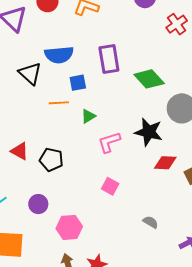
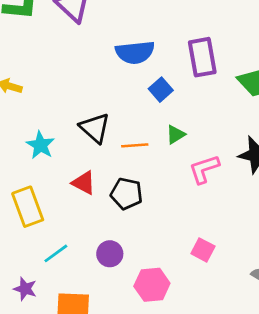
black triangle: (30, 74) -> (95, 128), moved
blue square: (78, 83) -> (161, 90), turned -30
orange line: (59, 103) -> (135, 145), moved
pink square: (110, 186) -> (203, 250), moved

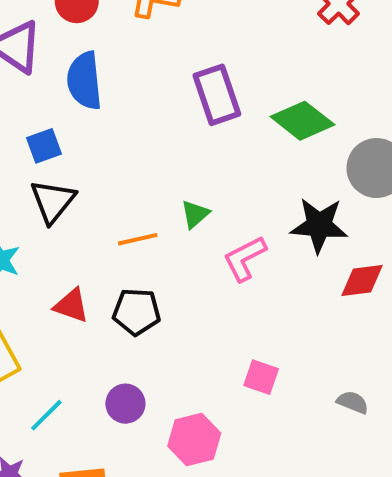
blue semicircle: (135, 52) -> (84, 81), moved, turned 99
blue square: (161, 90) -> (44, 146), moved, turned 30
black triangle: (95, 128) -> (53, 201), moved, turned 36

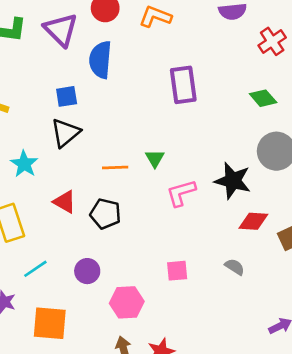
green diamond: (302, 121) -> (263, 98), moved, size x0.7
green triangle: (195, 214) -> (155, 158), turned -30
pink square: (261, 377) -> (177, 271), turned -35
gray semicircle: (353, 402) -> (235, 267), moved

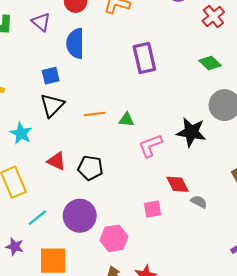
purple triangle: (61, 30) -> (41, 22), size x0.7
green triangle: (155, 158) -> (127, 120), turned -49
orange line: (115, 167) -> (95, 114), moved
red diamond: (253, 221) -> (177, 184), moved, turned 65
purple circle: (87, 271) -> (80, 216), size x1.6

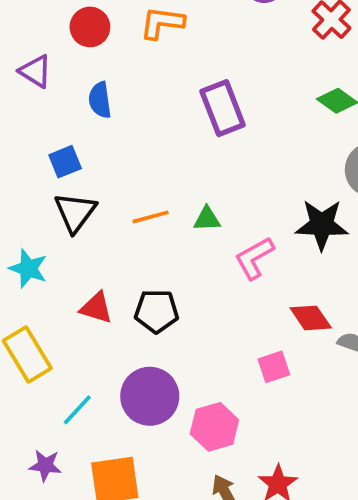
blue semicircle: (75, 43) -> (100, 100), size x0.7

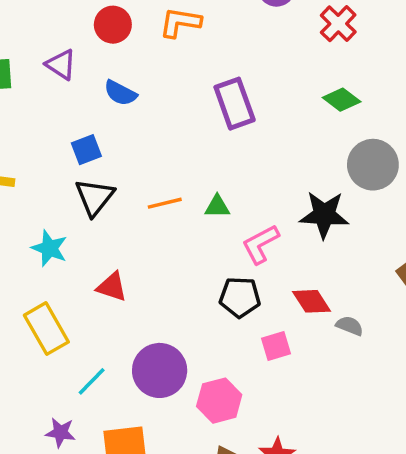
blue semicircle: (100, 100) -> (120, 93), turned -56
black pentagon: (157, 311) -> (240, 297), moved

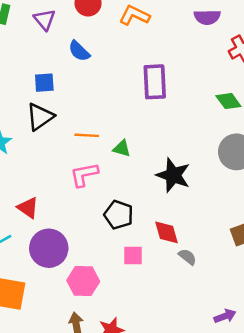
black star: (324, 215) -> (173, 175), moved
pink L-shape: (260, 244) -> (84, 175), moved
red triangle: (112, 287) -> (28, 208), moved

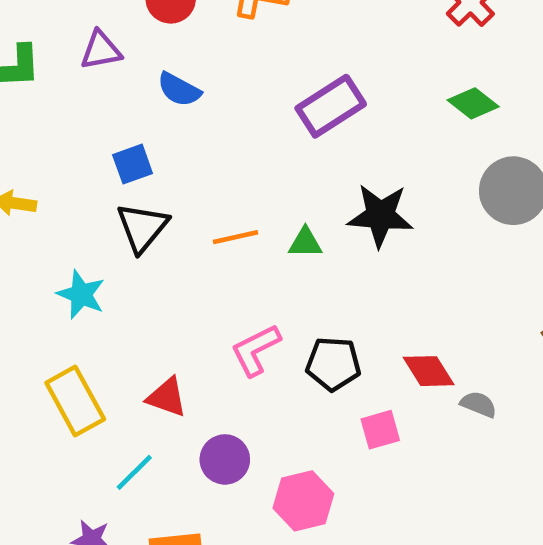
purple triangle: (44, 20) -> (101, 50), turned -45
purple rectangle: (155, 82) -> (331, 106), turned 76
pink L-shape: (84, 175) -> (256, 350), moved
black star: (173, 175) -> (380, 216), moved
purple circle: (49, 248) -> (225, 459), size x0.7

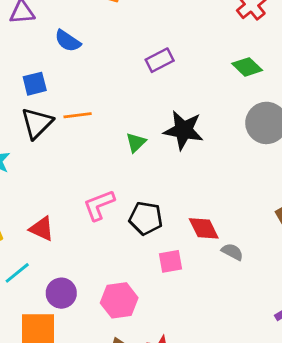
purple rectangle: (331, 106) -> (160, 60), size x0.7
orange line: (236, 237) -> (78, 115), moved
green triangle: (305, 243) -> (136, 142), turned -50
purple circle: (225, 459) -> (61, 293), moved

